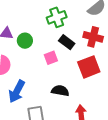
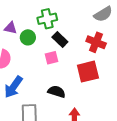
green cross: (57, 17) -> (47, 19), moved
black rectangle: (67, 42) -> (60, 39), moved

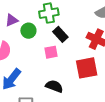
purple triangle: (11, 28) -> (12, 20), turned -40

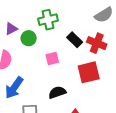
black rectangle: (60, 34) -> (75, 40), moved
black semicircle: (54, 86) -> (57, 92), turned -36

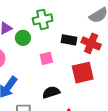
black rectangle: (75, 40) -> (69, 40), turned -35

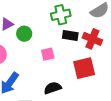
green cross: (43, 19) -> (61, 15), moved

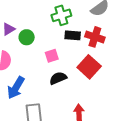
red square: (84, 68) -> (89, 67), turned -30
black semicircle: (53, 88) -> (58, 78), moved

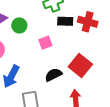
red square: (89, 67) -> (80, 65), moved
black semicircle: (58, 78) -> (53, 75), moved

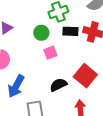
green circle: (19, 25) -> (41, 33), moved

